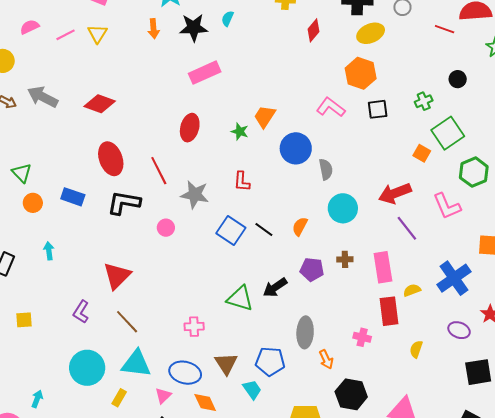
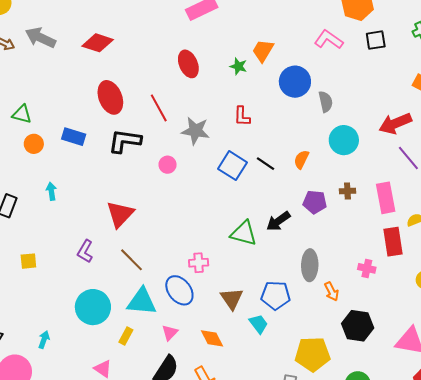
red ellipse: (190, 128) -> (188, 64), turned -36
green triangle: (22, 173) -> (22, 114), turned -30
blue ellipse: (185, 373) -> (179, 290), moved, turned 40

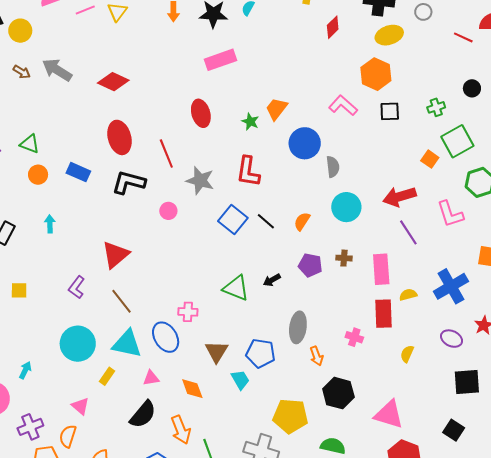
red L-shape: (242, 116) -> (248, 172), size x1.5
black arrow: (278, 221) -> (272, 280), size x0.7
pink triangle: (170, 333) -> (151, 378), turned 30

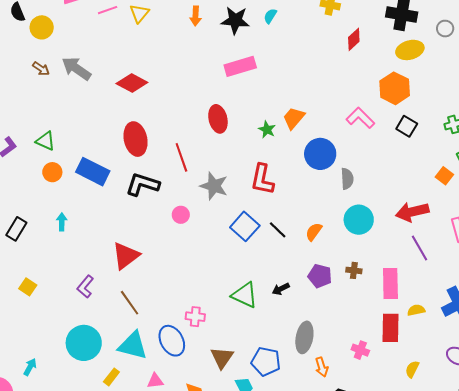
black square: (390, 111) -> (407, 126), turned 30
blue rectangle: (78, 172) -> (93, 172), size x1.4
yellow square: (19, 290) -> (28, 287), turned 30

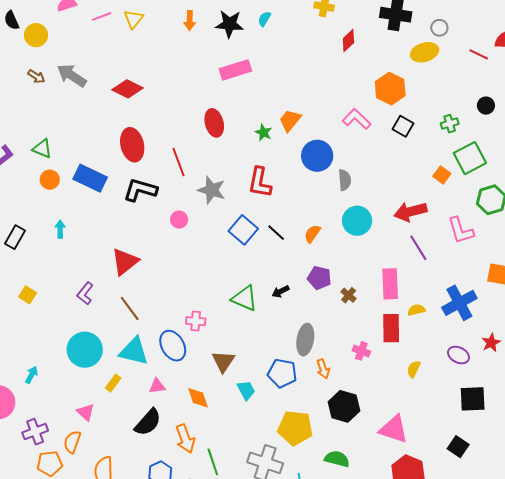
yellow ellipse: (410, 50) -> (425, 52), moved
brown cross: (354, 270) -> (349, 295), moved, turned 35
blue pentagon: (266, 361) -> (282, 373), moved

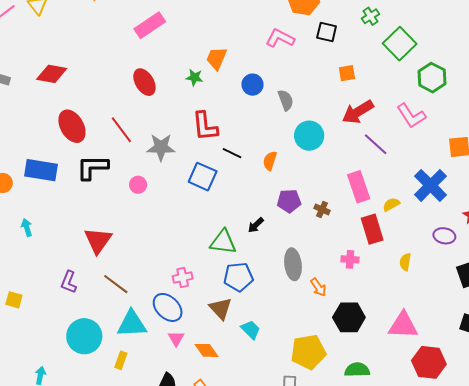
blue circle: (317, 156) -> (253, 85), size x0.7
orange square: (442, 175) -> (347, 73), moved, turned -30
black line: (276, 233) -> (232, 153), moved
blue pentagon: (282, 373) -> (238, 277), moved
pink triangle: (157, 386) -> (176, 338), moved, turned -36

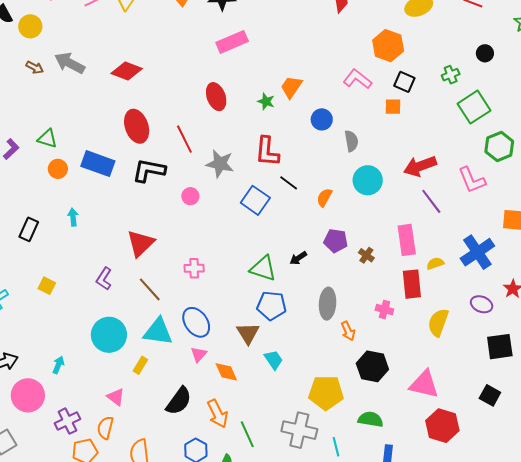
orange square: (347, 73) -> (393, 107), moved
yellow semicircle: (405, 262) -> (438, 323), size x1.6
pink cross: (183, 277) -> (194, 268), moved

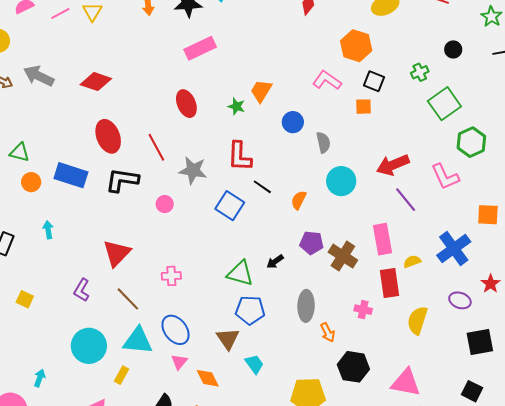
brown cross: (366, 255) -> (343, 256), size x1.8

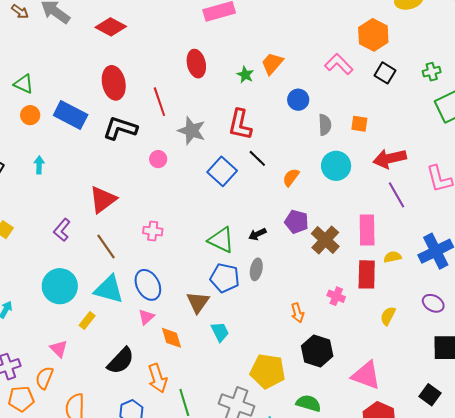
orange square: (364, 107) -> (359, 124), moved
gray ellipse: (306, 306) -> (256, 269), moved, size x0.7
yellow semicircle: (417, 320) -> (388, 316), size x0.7

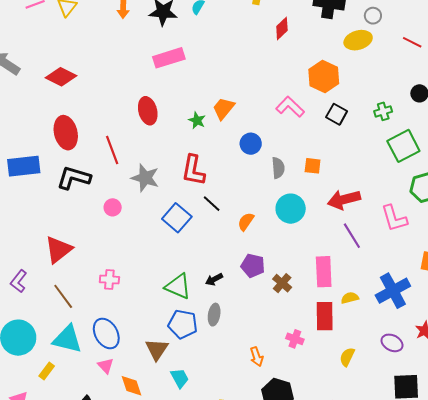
blue rectangle: (71, 115) -> (24, 166), turned -32
brown cross: (325, 240) -> (282, 283), size x0.7
pink triangle: (146, 317) -> (106, 366), turned -30

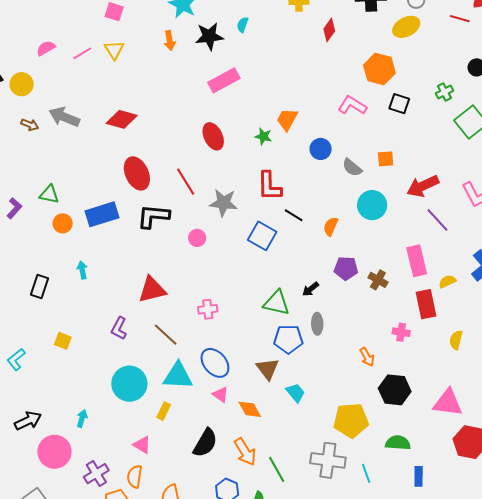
gray semicircle: (278, 168) -> (352, 168), turned 145
red triangle: (58, 250) -> (152, 290), turned 36

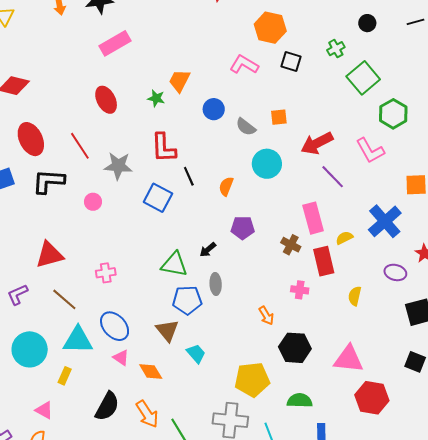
black line: (294, 215) -> (189, 176), turned 36
brown cross: (378, 280) -> (291, 245), moved
purple L-shape: (119, 328) -> (18, 294), turned 40

